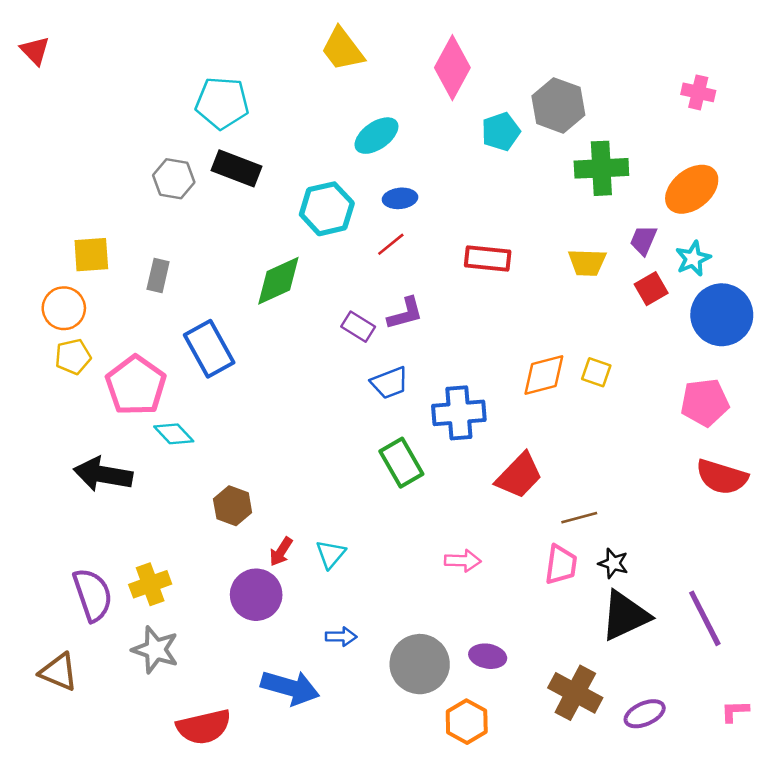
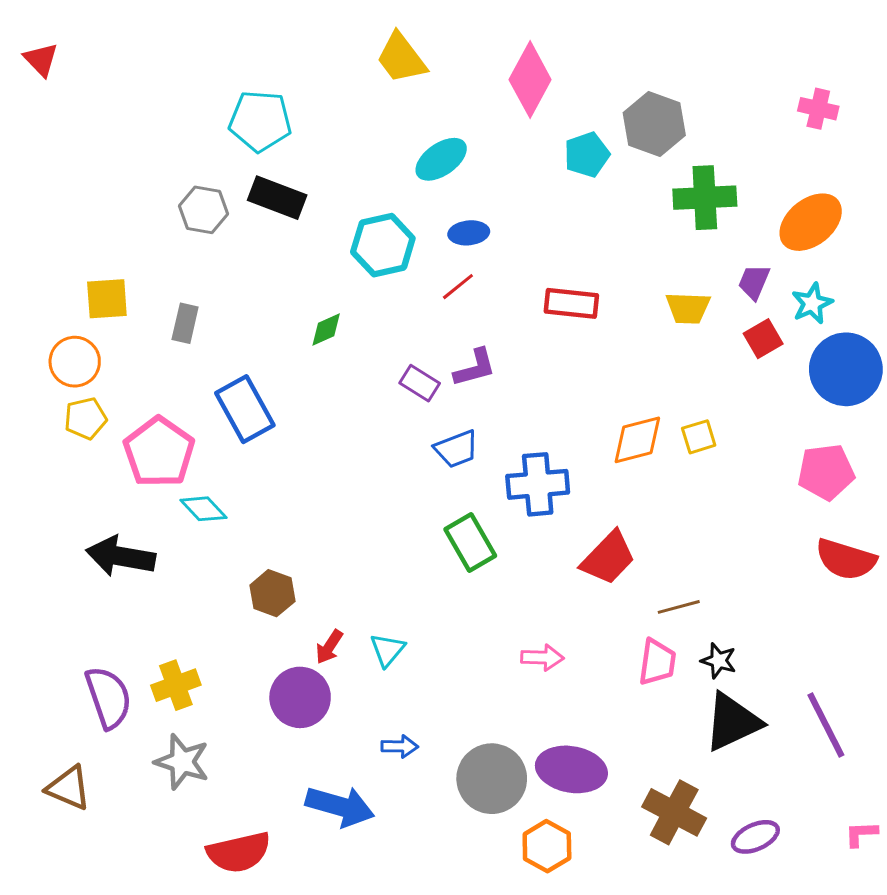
green diamond: (278, 281) -> (326, 329), size x0.6
yellow square: (596, 372) -> (699, 437), turned -36
purple ellipse: (488, 656) -> (571, 769), size x1.6

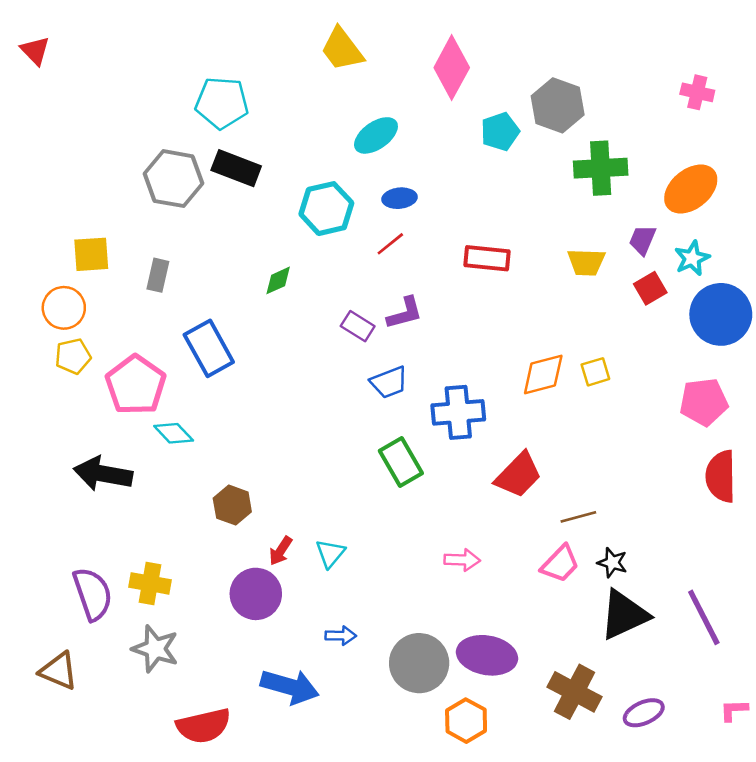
gray hexagon: (203, 210) -> (174, 179), size x1.4
red semicircle: (846, 559) -> (721, 476), turned 72
pink trapezoid: (657, 662) -> (560, 564), turned 36
yellow cross: (176, 685) -> (150, 583), turned 30

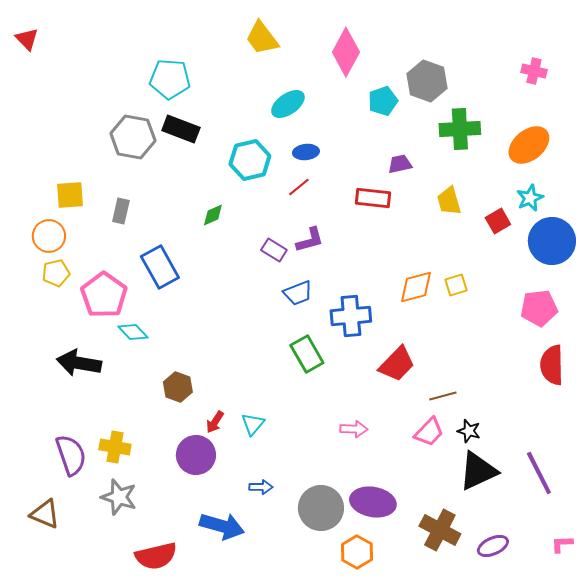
purple trapezoid: (642, 240) -> (400, 164), moved, turned 55
yellow trapezoid: (586, 262) -> (449, 201), turned 72

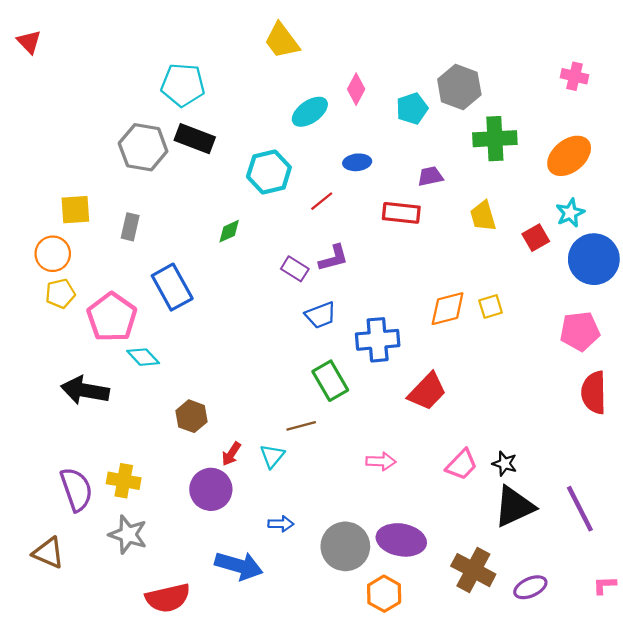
pink diamond: (346, 52) -> (356, 89), moved, size x0.6
blue ellipse: (306, 152) -> (357, 162), moved
brown line: (443, 396) -> (301, 426), moved

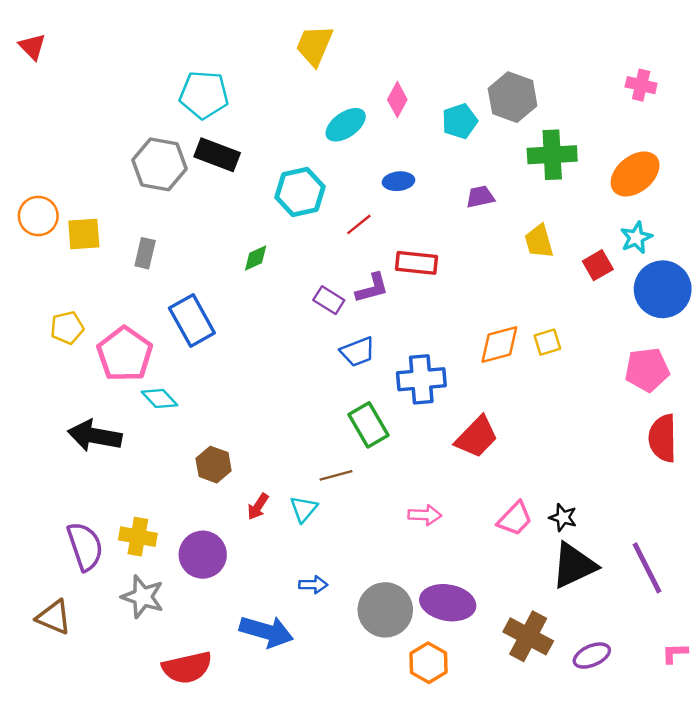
yellow trapezoid: (282, 41) -> (314, 45), turned 60
red rectangle: (401, 213) -> (416, 263), moved
orange circle: (53, 254) -> (38, 216), moved
purple circle: (211, 489) -> (203, 555), moved

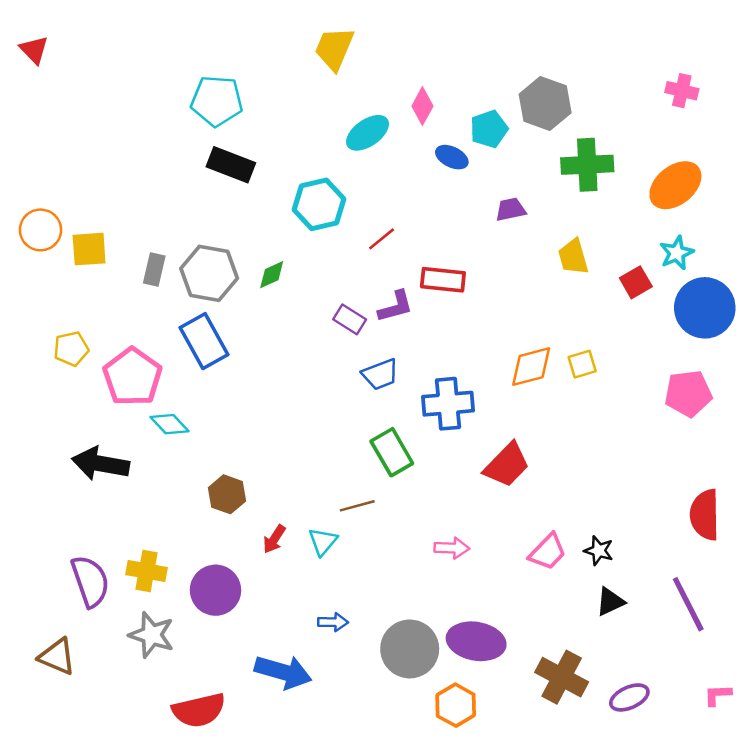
gray hexagon: (159, 164) -> (209, 273), moved
blue ellipse: (398, 181) -> (452, 157), moved, turned 32
red semicircle: (663, 438) -> (705, 515), moved
black triangle: (574, 565) -> (610, 602), size x0.6

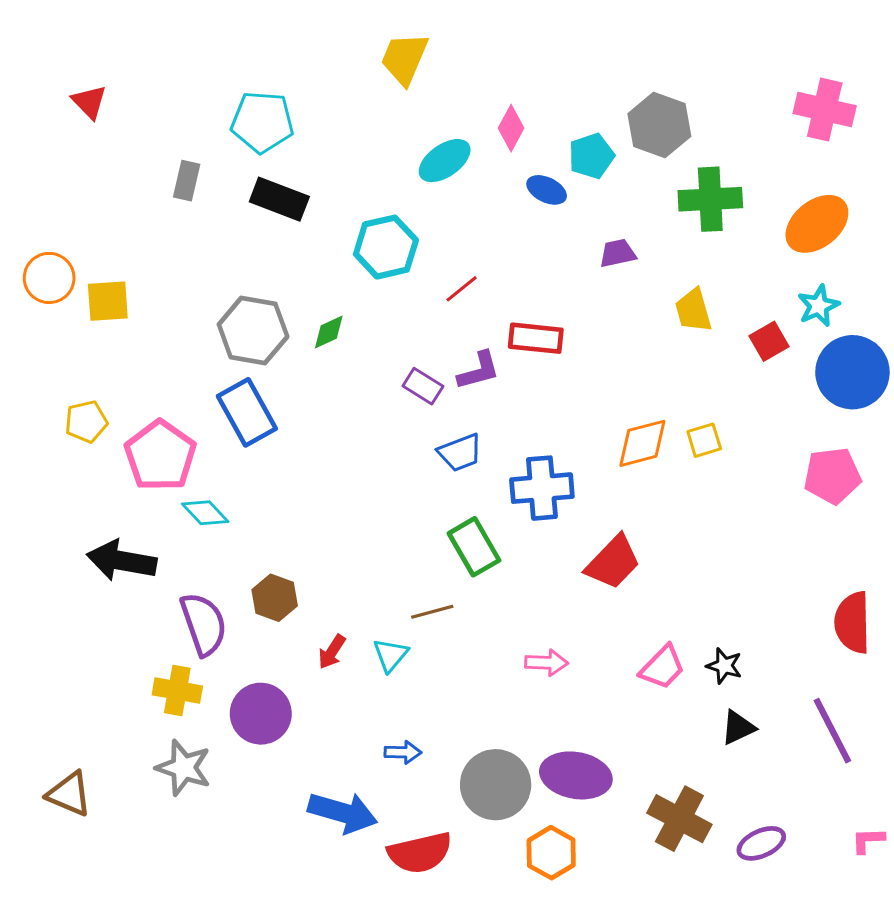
red triangle: (34, 50) -> (89, 102), moved
pink cross: (682, 91) -> (825, 110), size x1.5
gray rectangle: (154, 270) -> (187, 181), moved
purple semicircle: (90, 581) -> (204, 624), moved
red semicircle: (199, 710) -> (420, 853), moved

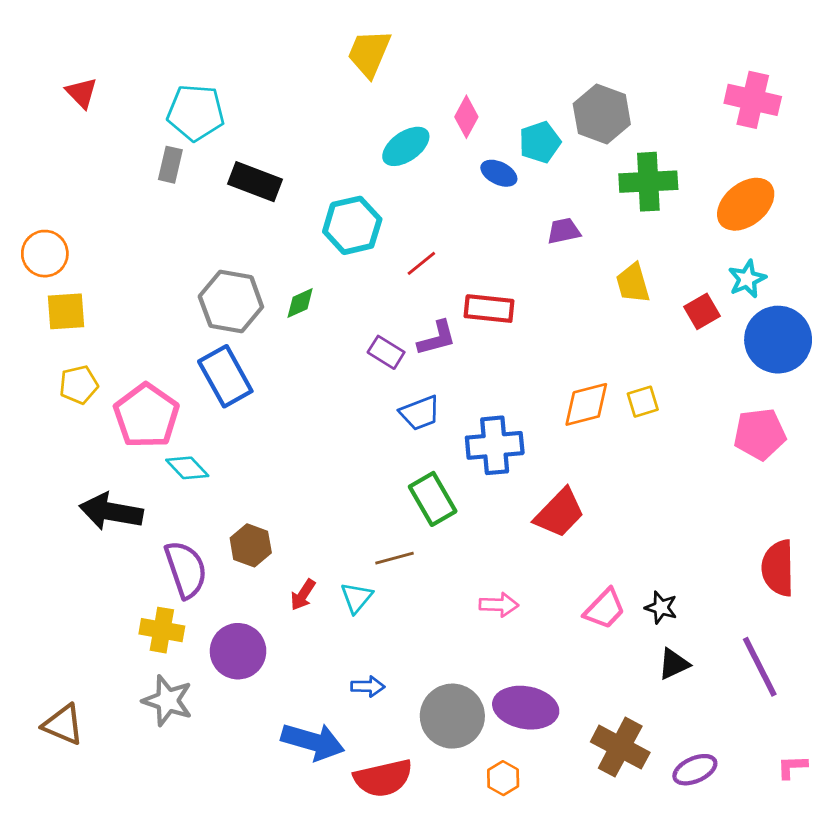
cyan pentagon: (262, 122) -> (196, 113), moved
yellow square: (108, 301) -> (66, 311), moved
orange hexagon: (551, 853) -> (503, 778), size x0.7

